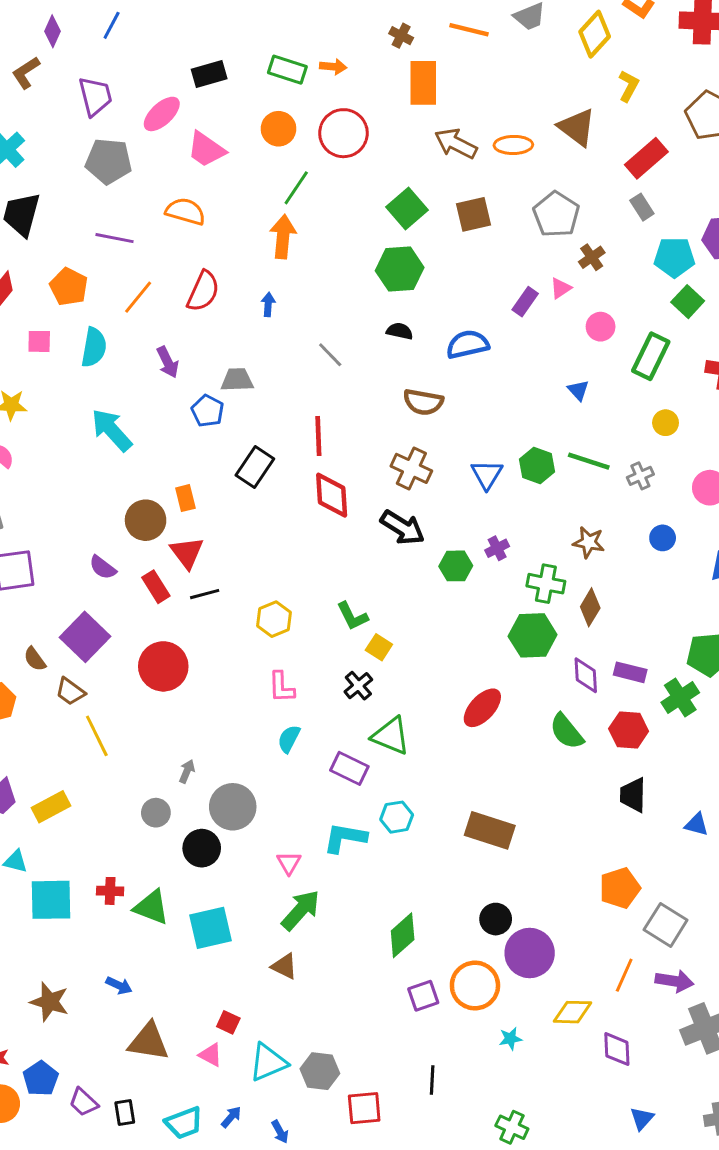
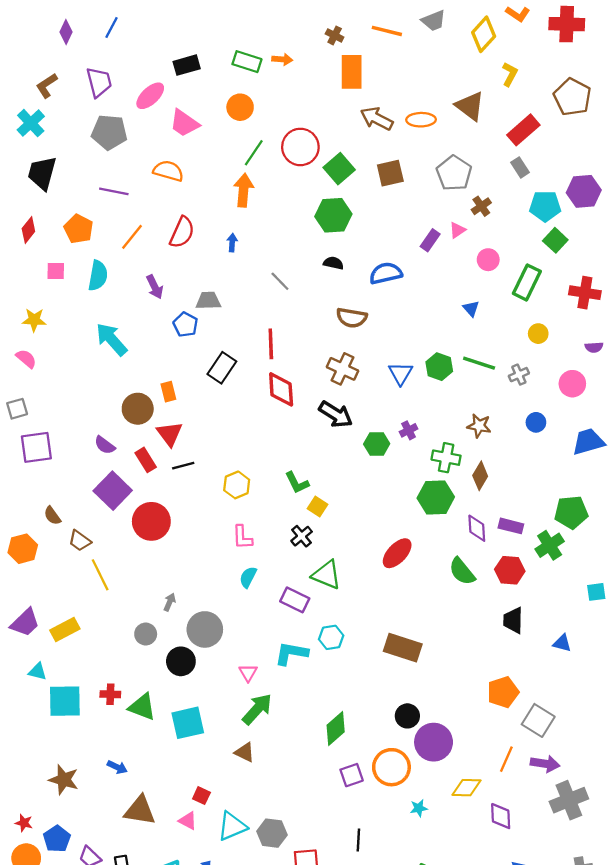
brown L-shape: (26, 73) -> (47, 86), moved
red circle: (343, 133) -> (300, 147), moved
purple square: (85, 637) -> (113, 491), moved

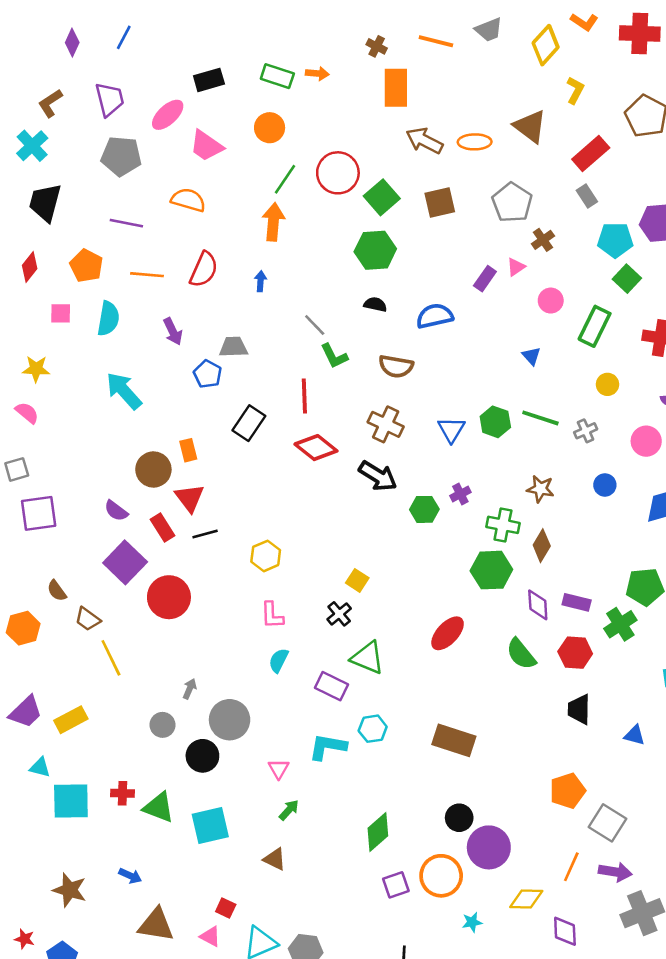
orange line: (132, 237) -> (147, 275), turned 56
red diamond: (281, 389) -> (316, 448), turned -48
green L-shape: (297, 483) -> (334, 356), moved
green arrow: (257, 709) -> (289, 810), size x0.6

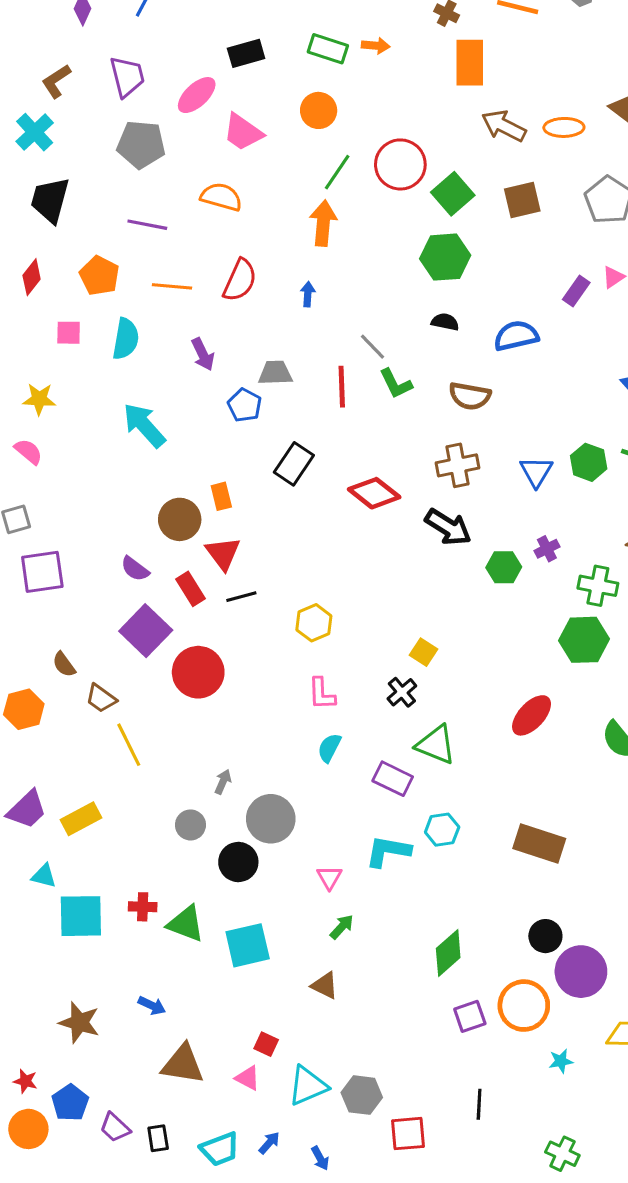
red line: (304, 396) -> (342, 387), moved
brown cross: (386, 424) -> (457, 465), turned -36

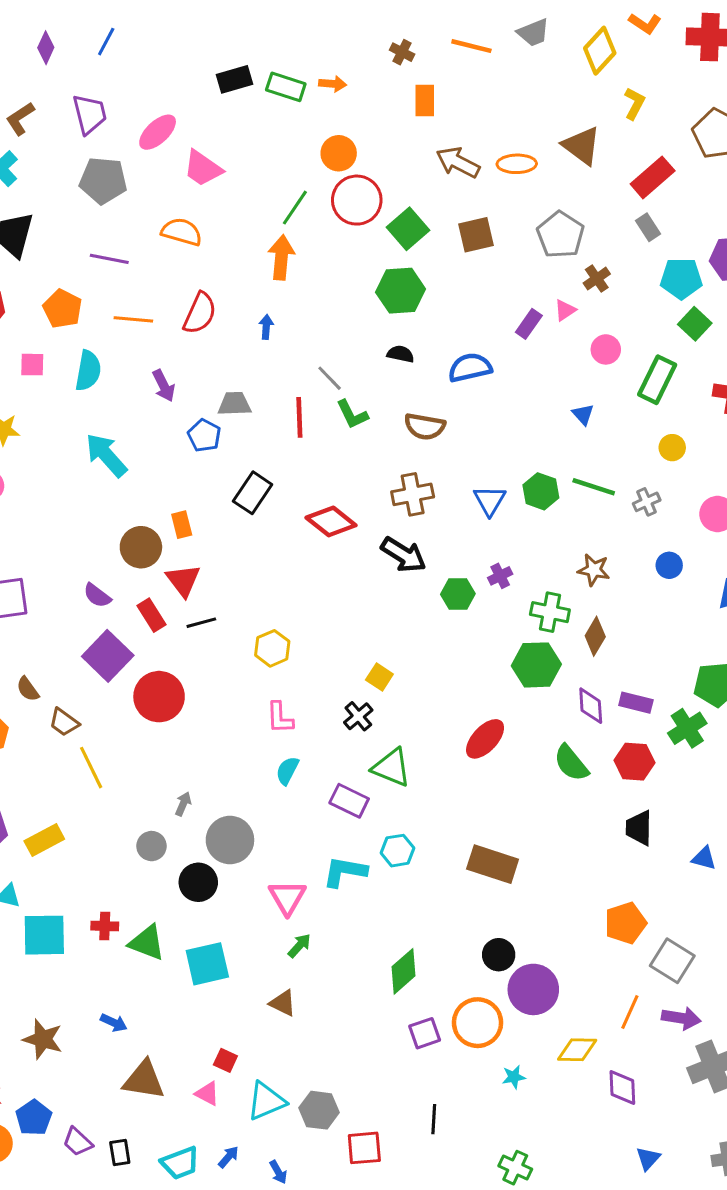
black rectangle: (246, 53) -> (235, 79), moved
orange rectangle: (470, 63) -> (425, 100), size x0.7
orange circle: (319, 110) -> (339, 153), moved
pink triangle: (329, 877) -> (287, 897), size x1.5

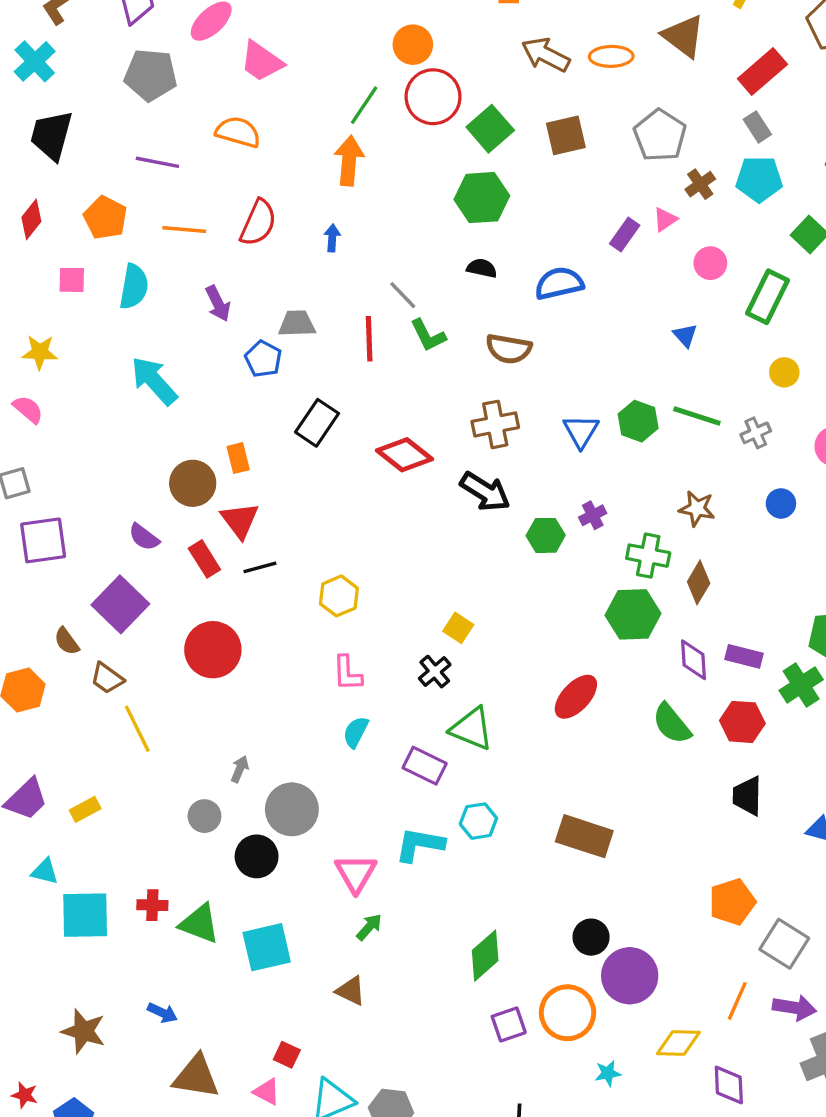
cyan pentagon: (681, 279) -> (759, 179), moved
purple square: (108, 656) -> (120, 604), moved
yellow rectangle: (44, 840) -> (85, 809), size x0.7

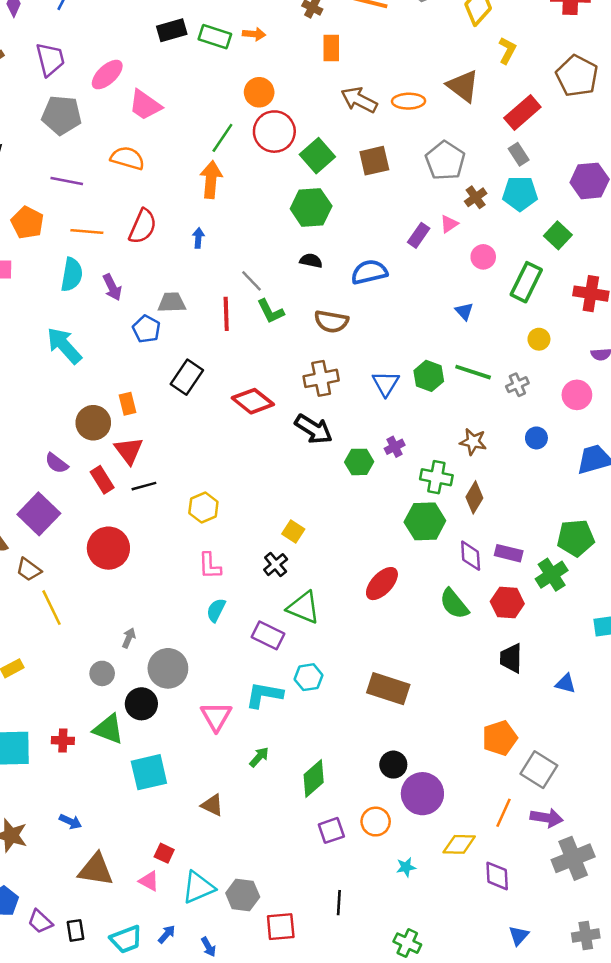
cyan semicircle: (134, 287) -> (72, 275), moved
green triangle: (199, 924) -> (108, 729), moved
green arrow: (369, 927) -> (259, 757), moved
orange circle: (567, 1013) -> (376, 822), size x0.7

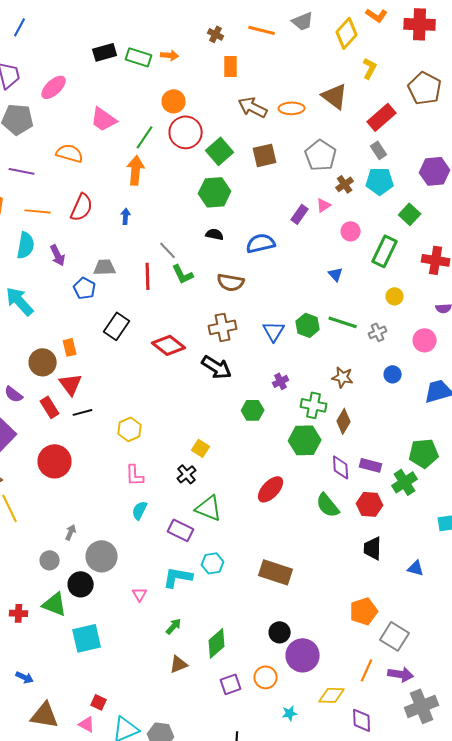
pink trapezoid: (145, 105) -> (104, 119), moved
green hexagon: (359, 462) -> (253, 410), moved
pink triangle: (216, 716) -> (140, 594), size x0.6
brown triangle: (212, 805) -> (179, 664), moved, turned -48

